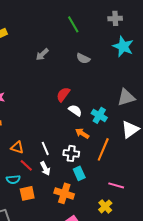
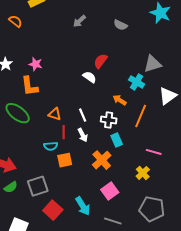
gray triangle: (126, 97) -> (153, 64), moved
white semicircle: (75, 110) -> (90, 77), moved
red line: (26, 165) -> (64, 132), turned 48
orange cross: (64, 193) -> (102, 160), turned 30

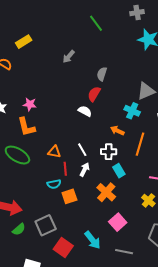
gray semicircle: (120, 25) -> (102, 74), moved, turned 88
white arrow: (83, 135) -> (85, 170), turned -120

